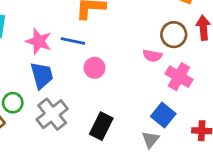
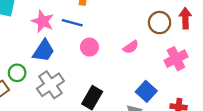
pink semicircle: (152, 56) -> (131, 47), moved, turned -49
blue trapezoid: (42, 75) -> (44, 51), turned 45
pink cross: (179, 77) -> (176, 59), moved, turned 30

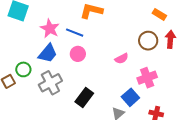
pink circle: (89, 47) -> (78, 54), moved
pink cross: (176, 59) -> (147, 78), moved

